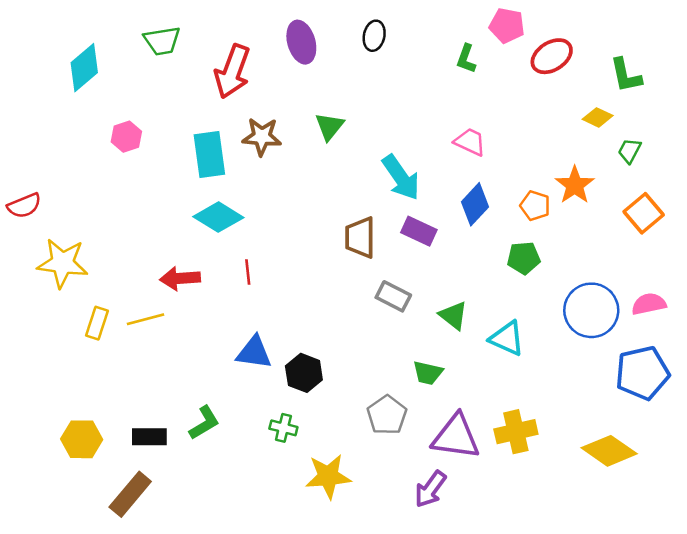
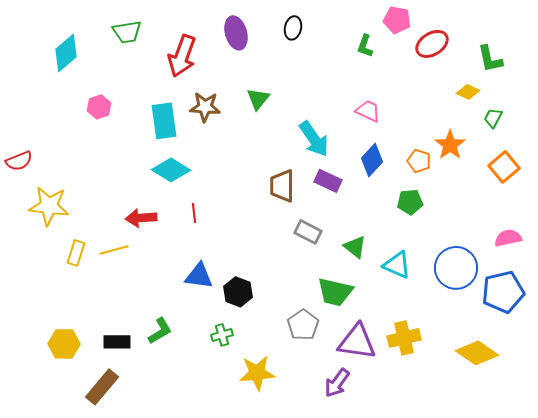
blue circle: (591, 310) -> (456, 268), moved
green trapezoid: (428, 373) -> (335, 292), size x1.5
green cross: (283, 428) -> (222, 335), turned -30

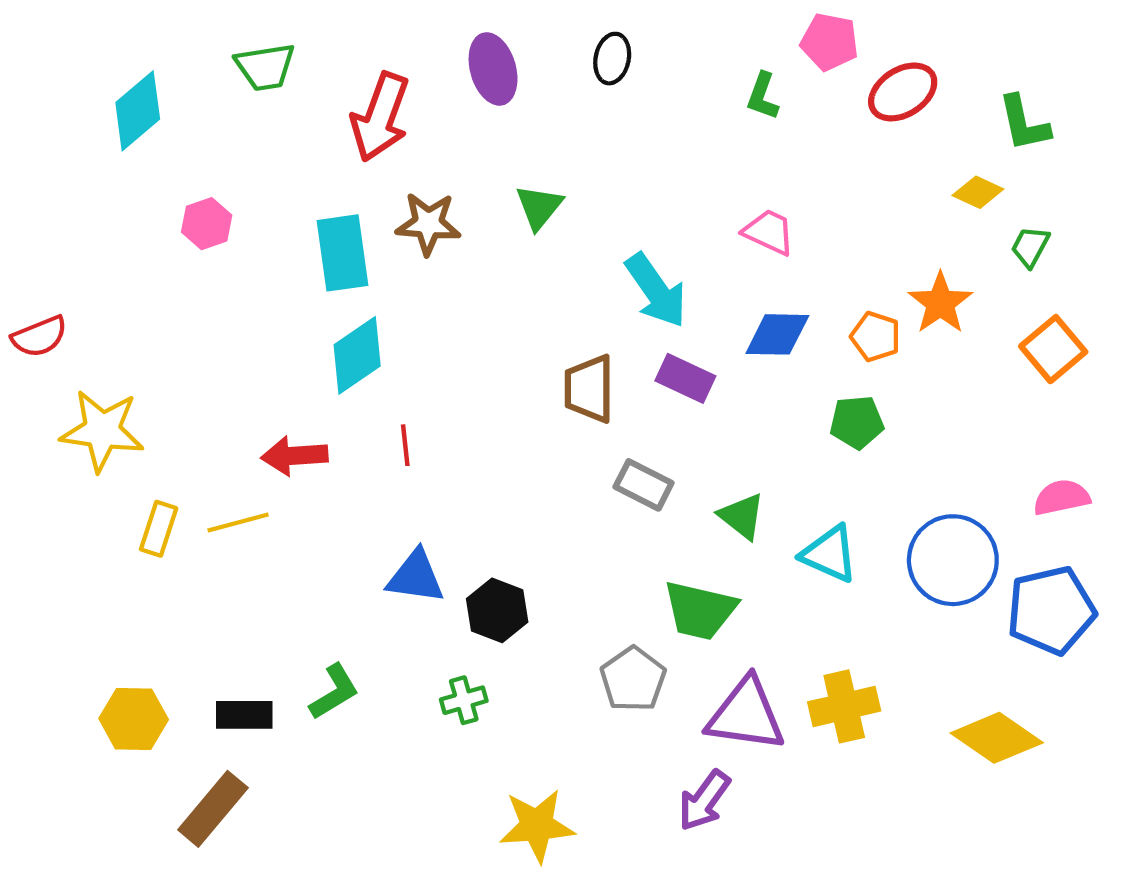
blue diamond: (372, 160) -> (777, 334), turned 48
cyan diamond: (171, 170) -> (357, 355), turned -66
yellow star: (257, 373) -> (537, 826), moved

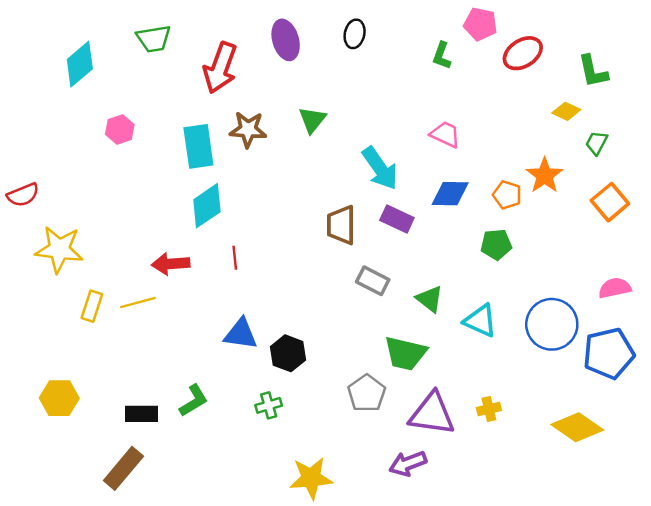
yellow cross: (844, 706) -> (489, 409), size x0.6
yellow hexagon: (134, 719) -> (59, 398), moved
purple arrow: (704, 801) -> (408, 463), turned 33

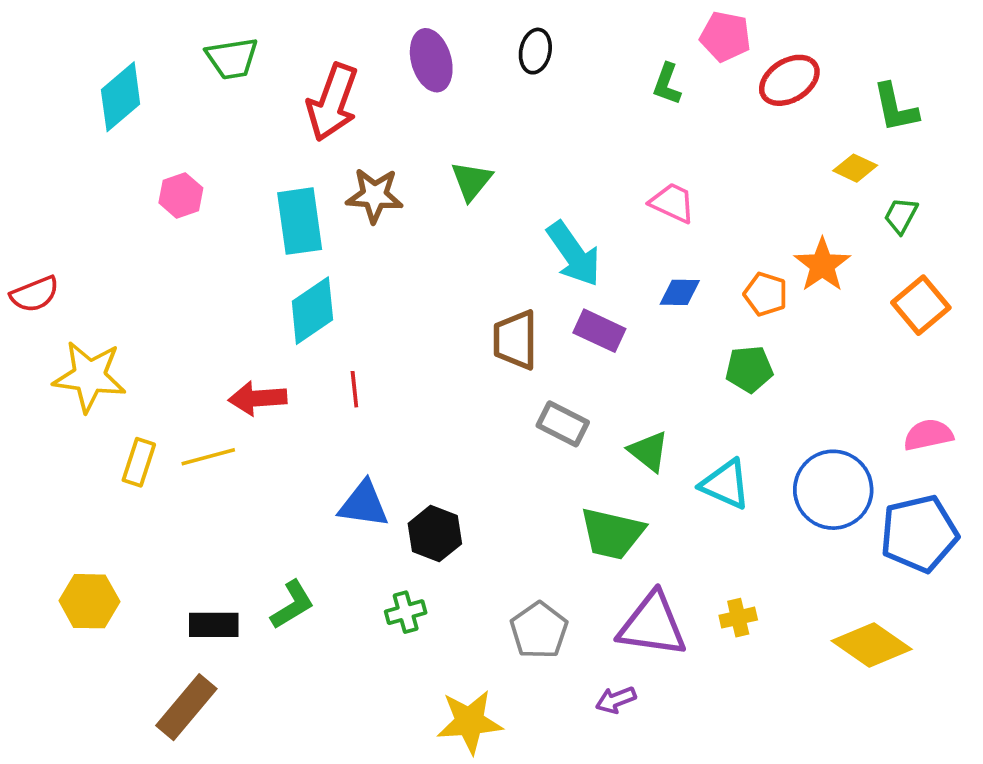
blue diamond: (450, 194) -> (680, 292), size x0.7
gray pentagon: (367, 393) -> (539, 630), moved
purple arrow: (408, 463) -> (616, 700), size x0.7

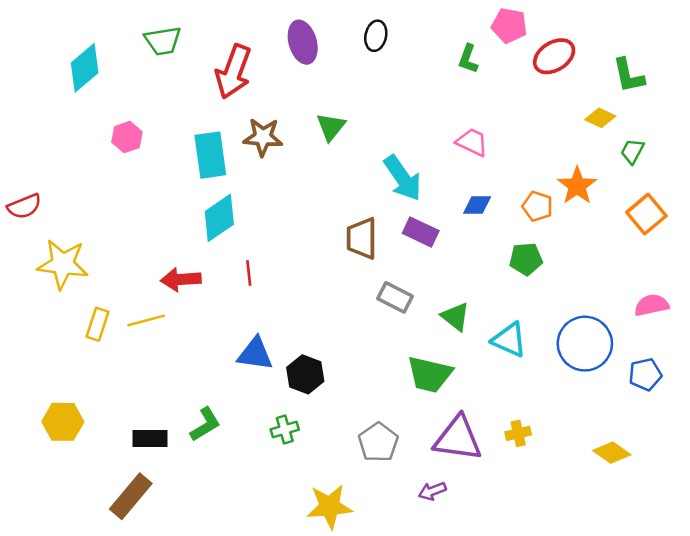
blue pentagon: (919, 534) -> (645, 374), size x0.6
yellow diamond: (872, 645) -> (612, 453), size x0.7

